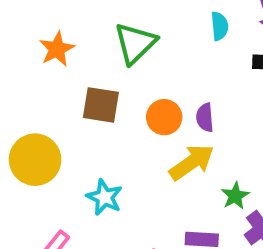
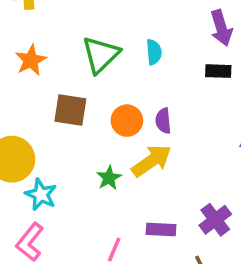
cyan semicircle: (220, 26) -> (154, 52), moved
green star: (235, 196) -> (109, 178), moved
cyan star: (104, 197) -> (41, 195), moved

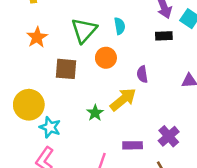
orange circle: (127, 121) -> (106, 58), moved
purple semicircle: (163, 121) -> (142, 74), moved

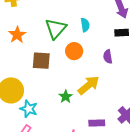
purple semicircle: (142, 74) -> (108, 57), moved

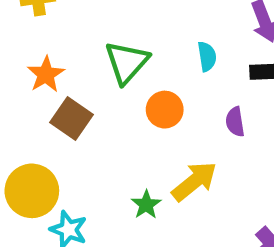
cyan semicircle: (85, 25) -> (207, 56), moved
brown square: (41, 61) -> (72, 119), moved, turned 30

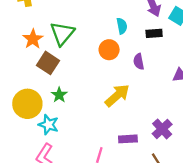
green triangle: (127, 62) -> (62, 33), moved
orange circle: (165, 110) -> (109, 50), moved
green star: (146, 205) -> (59, 95), moved

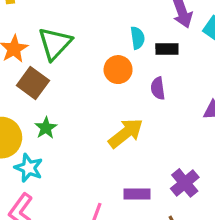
black rectangle: (154, 33) -> (167, 49), moved

